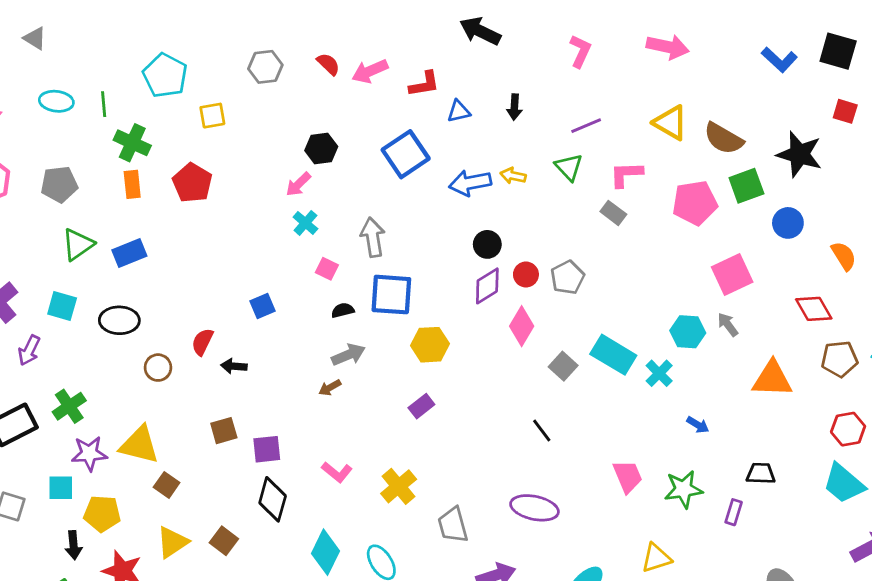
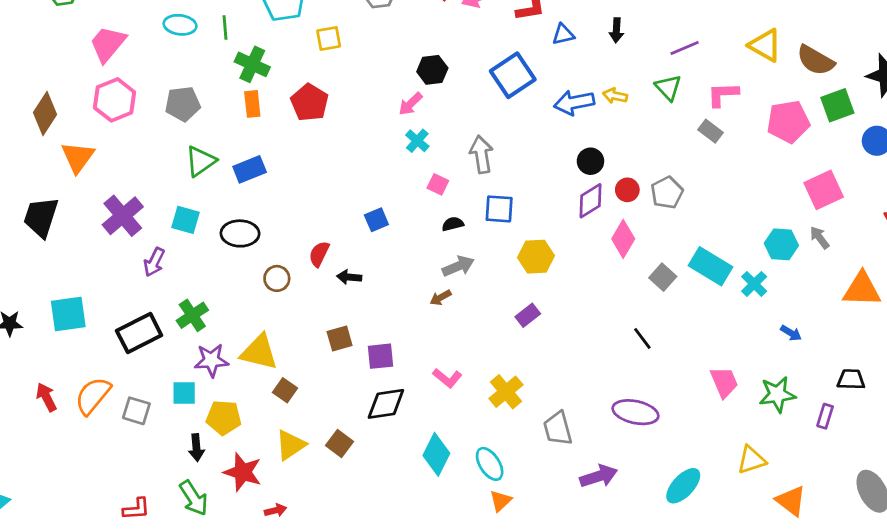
blue square: (391, 295) -> (499, 209), size x0.7
black diamond: (273, 499) -> (386, 404), turned 66

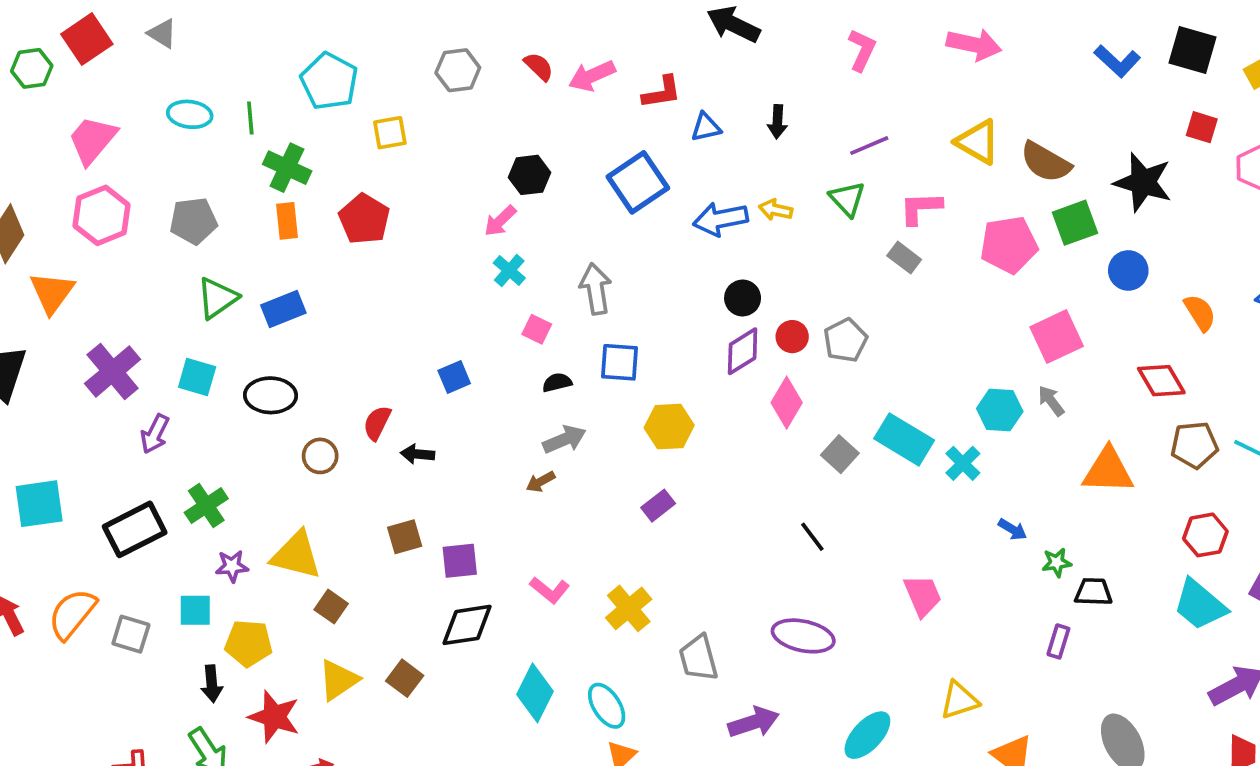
purple star: (211, 360) -> (232, 566), size x0.7
green star: (777, 394) -> (1057, 562), moved, size x0.6

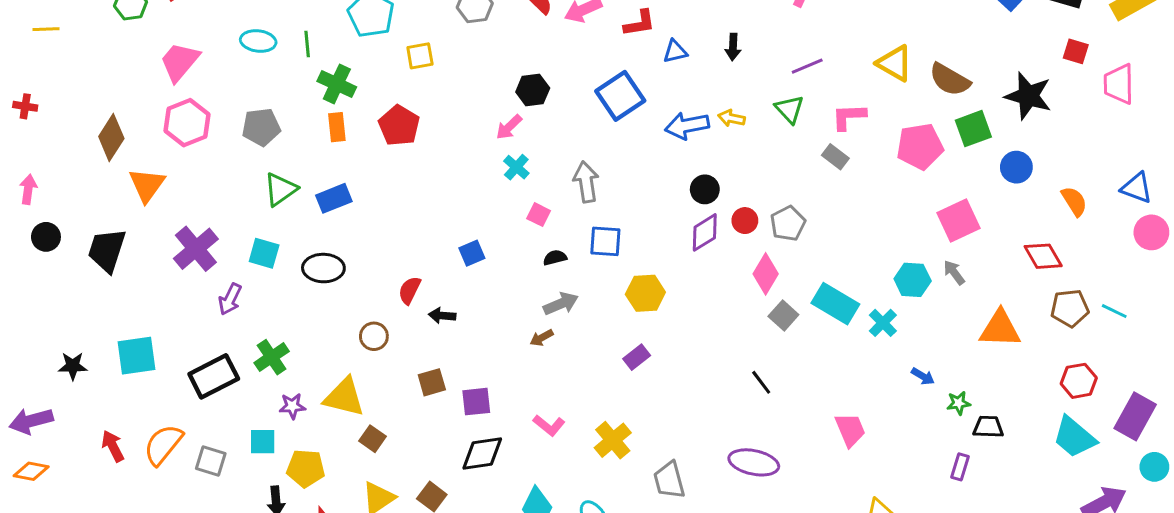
pink diamond: (787, 403) -> (766, 274), moved
brown circle: (320, 456) -> (374, 336), moved

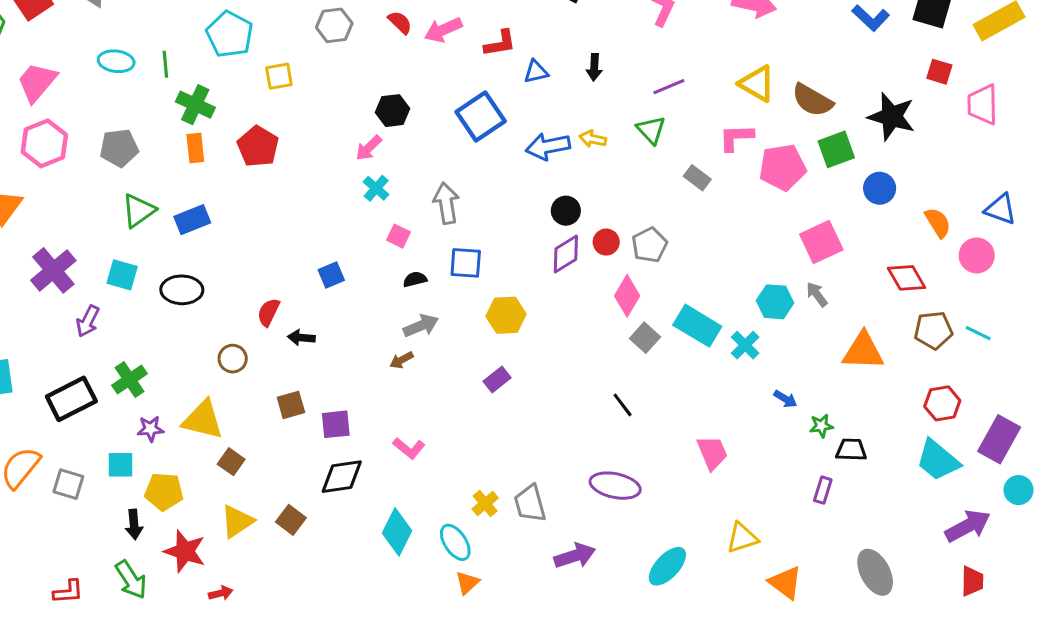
pink L-shape: (849, 117) -> (736, 137), moved
pink circle: (1151, 232) -> (977, 255), moved
yellow cross: (613, 440) -> (485, 504), moved, size x0.7

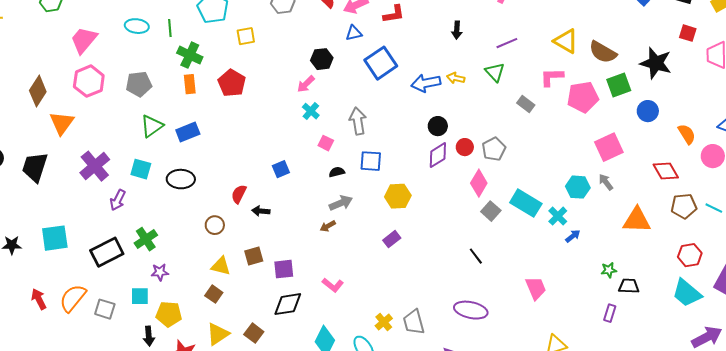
blue triangle: (536, 72) -> (354, 33), moved
blue arrow: (785, 399) -> (573, 236), moved, turned -70
yellow triangle: (203, 420) -> (221, 266), moved, size x0.7

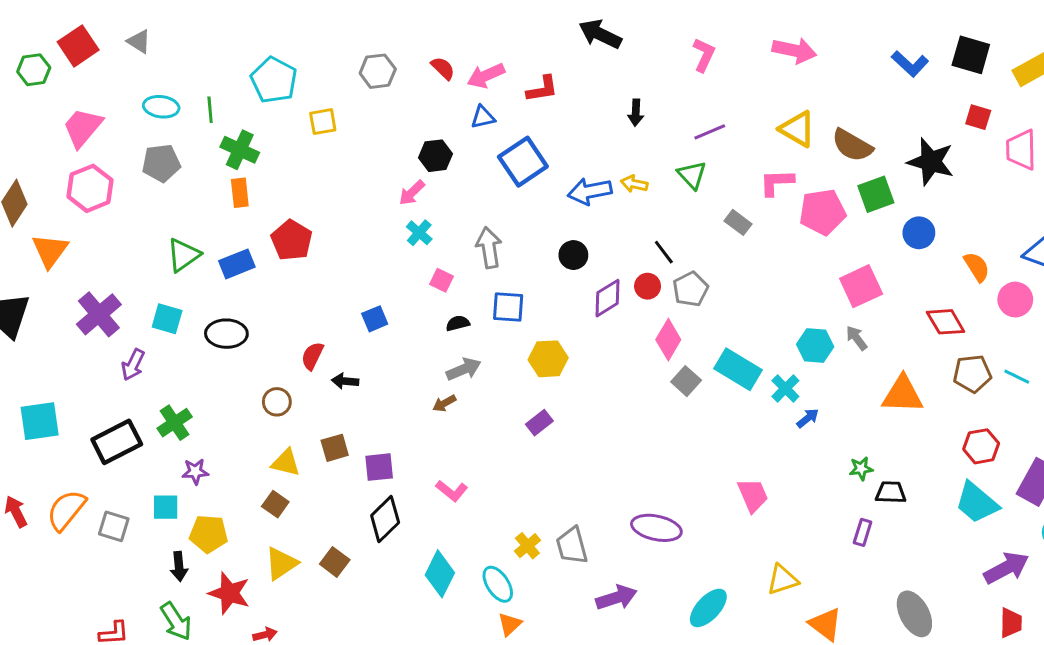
red pentagon: (232, 83) -> (292, 240), moved
gray pentagon: (139, 84) -> (161, 163), moved
black circle: (438, 126) -> (573, 255), moved
black line: (476, 256) -> (664, 252), moved
black diamond: (288, 304) -> (385, 519), turned -36

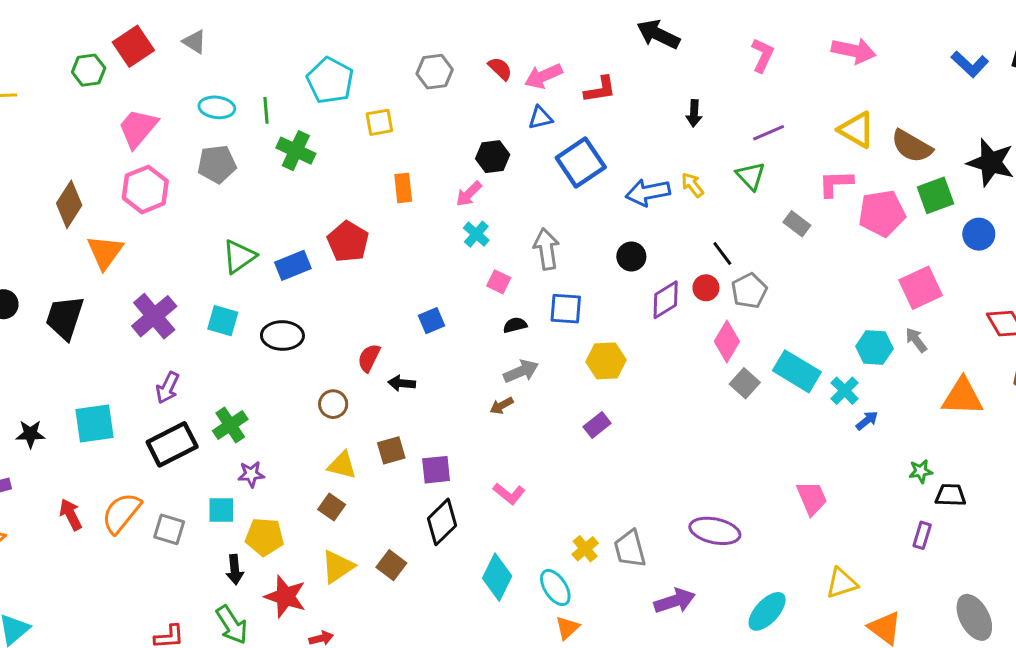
yellow arrow: (634, 184) -> (693, 185), turned 40
orange rectangle: (240, 193) -> (403, 188), moved
purple arrow: (133, 365) -> (168, 388), moved

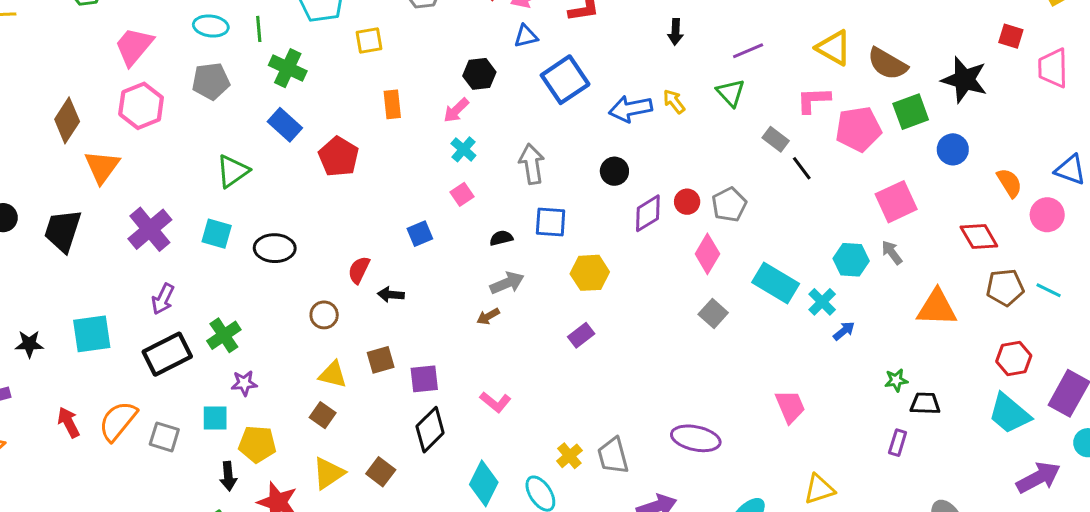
black line: (722, 254) -> (802, 168), moved
blue rectangle: (293, 265) -> (285, 125), moved, turned 64
pink square: (499, 282) -> (462, 194), moved, turned 30
gray square: (745, 383) -> (713, 313), moved

